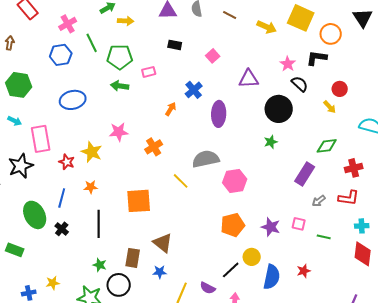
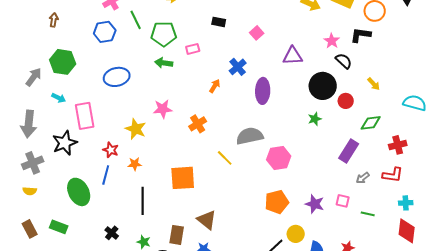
red circle: (340, 89) -> (346, 101), moved
red star: (67, 162) -> (111, 150), moved
black cross: (62, 229) -> (112, 233), moved

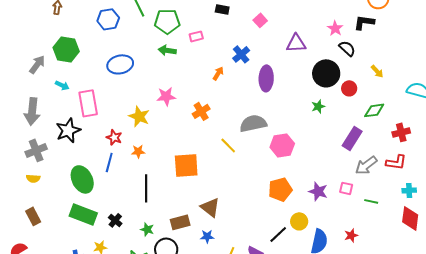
gray arrow: (363, 178) -> (366, 165), size x1.6
green rectangle: (59, 227) -> (83, 214), moved, size x1.5
brown rectangle: (177, 235) -> (180, 222), turned 66

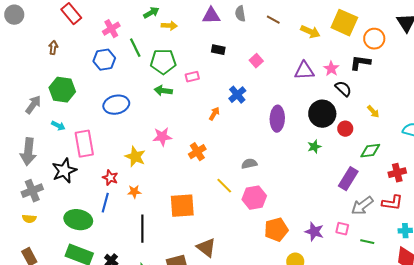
purple triangle: (296, 43) -> (304, 71), moved
purple ellipse: (266, 78) -> (277, 119), moved
gray semicircle: (253, 123) -> (249, 164), size x0.6
pink hexagon: (282, 145) -> (254, 198), moved
green ellipse: (82, 179) -> (78, 220), turned -52

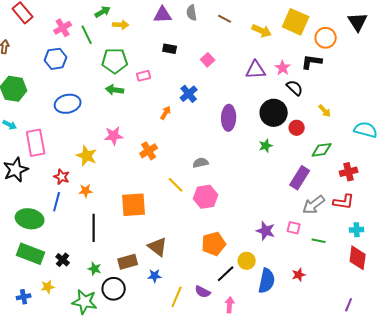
green line: (135, 48) -> (87, 35), moved
orange pentagon: (276, 230) -> (214, 244), moved

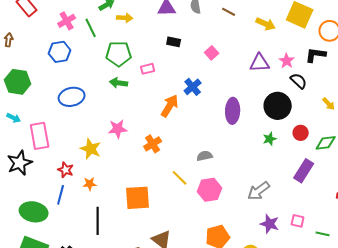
orange arrow: (166, 113) -> (170, 106), size x1.6
red circle: (297, 128) -> (301, 133), moved
gray arrow: (314, 205) -> (259, 191), moved

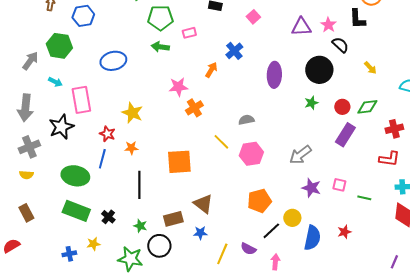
blue hexagon: (60, 52) -> (83, 16), moved
black L-shape: (316, 55) -> (357, 19), turned -100
orange arrow: (170, 106) -> (211, 70), size x0.7
pink star: (118, 129) -> (178, 87), moved
red circle: (301, 133) -> (342, 107), moved

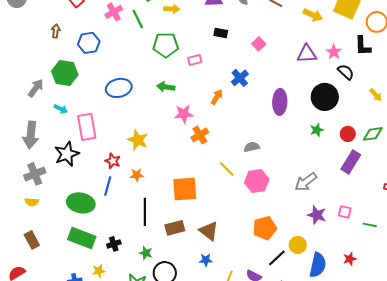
green arrow: (160, 47) -> (166, 87), moved
black cross: (108, 217) -> (114, 244), turned 32
brown rectangle: (173, 219) -> (175, 228), moved

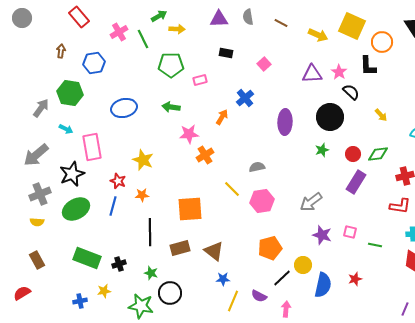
gray arrow: (31, 135) -> (36, 155), turned 44
green ellipse: (81, 203) -> (76, 209), moved, turned -40
blue star: (206, 260) -> (223, 279), moved

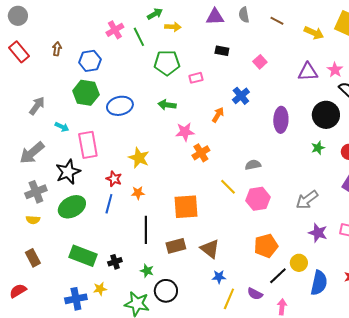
red rectangle: (79, 17) -> (19, 52), moved
green hexagon: (70, 93) -> (86, 93), moved
blue cross: (80, 301) -> (76, 299), size x1.5

